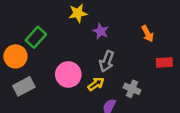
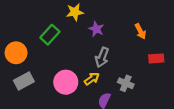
green rectangle: (36, 37) -> (50, 35), moved
pink circle: (68, 74) -> (66, 82), moved

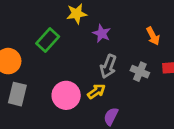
gray rectangle: (24, 81) -> (17, 94), turned -48
gray cross: (126, 83) -> (140, 72), moved

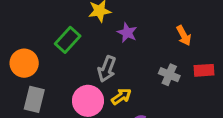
gray arrow: (108, 66) -> (107, 69), moved

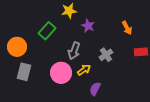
gray cross: (169, 75) -> (106, 55), moved, turned 32

